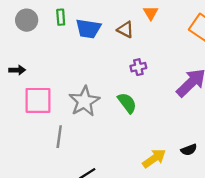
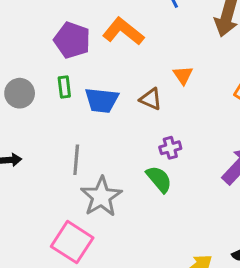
pink square: (38, 100) -> (72, 242), moved, turned 36
green semicircle: (127, 103) -> (159, 179), moved
gray line: (59, 137) -> (76, 160), moved

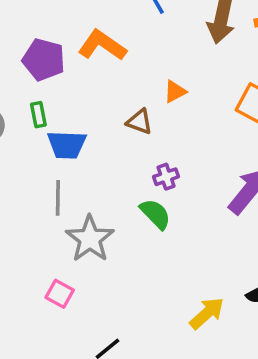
orange triangle: (183, 75) -> (175, 92), turned 40
blue trapezoid: (102, 100) -> (67, 145), moved
pink square: (72, 242) -> (60, 294), size x0.6

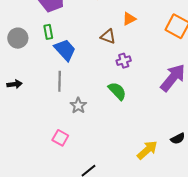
blue trapezoid: (67, 145) -> (65, 50), turned -135
purple cross: (166, 177) -> (124, 61), moved
gray star: (90, 239) -> (78, 105), size x0.6

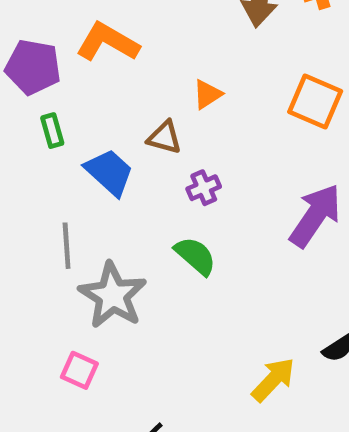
green rectangle: (48, 32) -> (52, 131), moved
blue trapezoid: (65, 50) -> (109, 172), moved
gray star: (78, 105) -> (113, 295), size x1.8

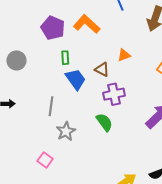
green rectangle: (52, 131) -> (65, 58), moved
purple cross: (204, 188) -> (114, 94), size x1.5
gray star: (113, 295) -> (66, 131), size x0.7

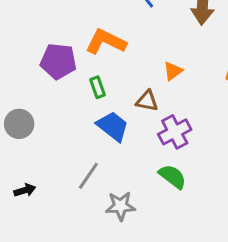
green rectangle: (65, 58) -> (98, 87), moved
gray line: (51, 106) -> (88, 176), turned 42
gray star: (66, 131) -> (120, 206), turned -30

